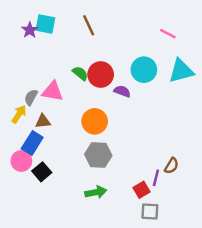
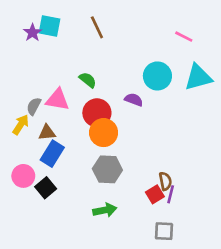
red circle: (101, 74) -> (97, 113), moved
blue rectangle: (32, 143) -> (52, 154), moved
brown semicircle: (172, 166) -> (165, 181), moved, turned -42
red square: (141, 190) -> (155, 194), moved

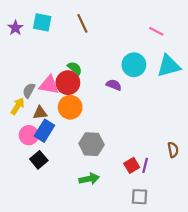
purple star: (32, 33) -> (15, 28), moved
red circle: (97, 113) -> (68, 83), moved
orange circle: (104, 133) -> (70, 107), moved
pink circle: (23, 176) -> (29, 135), moved
brown semicircle: (165, 181) -> (173, 150), moved

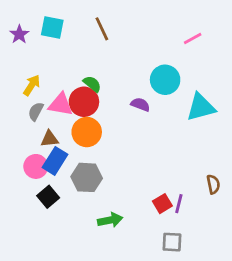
pink line: (156, 31) -> (193, 38), turned -56
cyan triangle: (169, 66) -> (201, 107), moved
yellow arrow: (18, 106) -> (32, 85), moved
gray hexagon: (91, 144) -> (87, 177), moved

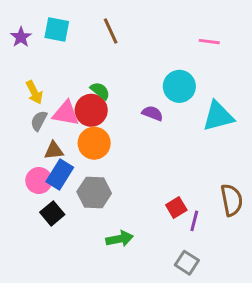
pink line: (193, 38) -> (209, 42), turned 36
yellow arrow: (32, 85) -> (34, 92), turned 120
brown semicircle: (213, 184) -> (232, 200), size x1.5
red square: (162, 204) -> (176, 207), moved
gray square: (172, 242) -> (187, 263), turned 30

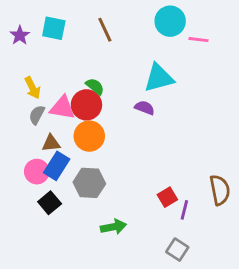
cyan circle: (179, 86) -> (170, 21), moved
cyan triangle: (218, 116) -> (159, 78), moved

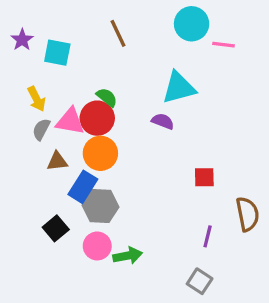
cyan square: (54, 28) -> (57, 53), moved
blue rectangle: (57, 166) -> (83, 187), moved
pink circle: (37, 172) -> (97, 246), moved
red square: (167, 197) -> (204, 177), moved, turned 30

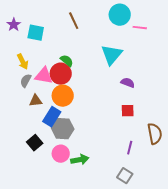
cyan triangle: (179, 88) -> (112, 55), turned -35
purple semicircle: (163, 121) -> (128, 83), moved

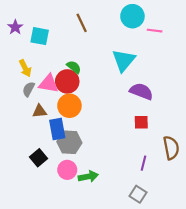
purple semicircle: (128, 83) -> (141, 91), size x1.5
blue rectangle: (52, 117) -> (57, 129), turned -42

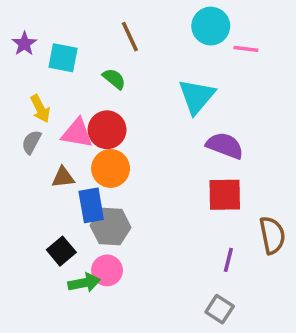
green semicircle: (74, 67) -> (114, 79), moved
gray semicircle: (29, 89) -> (31, 142), moved
red square: (141, 122) -> (225, 195), size x1.5
green arrow: (88, 176) -> (84, 283), moved

